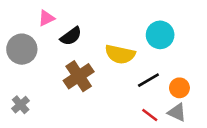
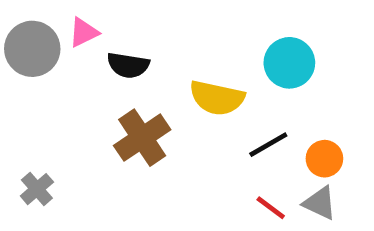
black semicircle: (71, 36) -> (128, 65), turned 45
gray circle: (22, 49) -> (32, 49), moved

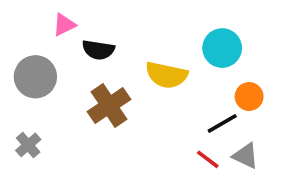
gray circle: (32, 49) -> (35, 77), moved
black line: (268, 145) -> (222, 123), moved
orange circle: (324, 159) -> (249, 97), moved

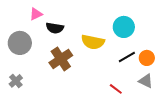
orange circle: (249, 97) -> (147, 58), moved
black line: (222, 123) -> (127, 57), moved
gray triangle: (245, 156) -> (146, 81), moved

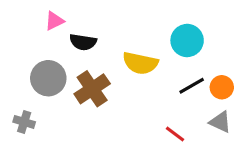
gray circle: (20, 43) -> (48, 78), moved
gray cross: (16, 81) -> (24, 122), turned -32

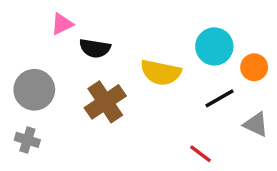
gray circle: (48, 78) -> (34, 90), moved
orange circle: (222, 87) -> (254, 67), moved
gray triangle: (220, 122) -> (256, 124), moved

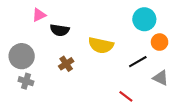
cyan circle: (214, 46) -> (144, 19), moved
brown cross: (105, 102) -> (66, 64), size x0.6
gray cross: (27, 140) -> (26, 81), moved

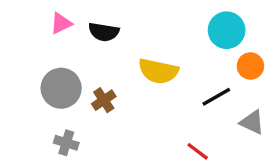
black semicircle: (60, 30) -> (104, 32), moved
gray circle: (22, 56) -> (61, 88), moved
gray cross: (26, 81) -> (66, 143), moved

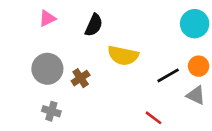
cyan circle: (227, 30) -> (195, 24), moved
black semicircle: (104, 32) -> (94, 25), moved, turned -75
orange circle: (250, 66) -> (199, 66), moved

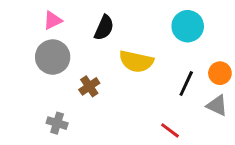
cyan circle: (195, 24) -> (188, 26), moved
gray circle: (47, 69) -> (53, 57), moved
black line: (168, 75) -> (186, 83), turned -35

